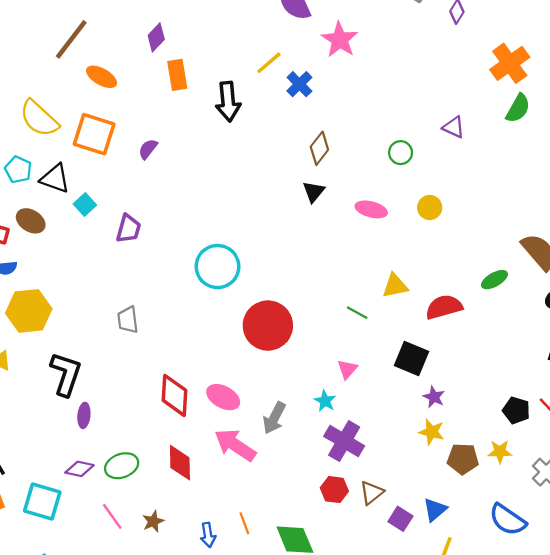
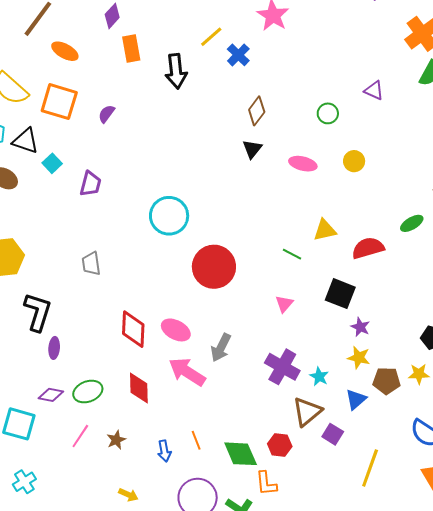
cyan star: (325, 401) -> (319, 377), moved
red hexagon: (334, 490) -> (280, 445), moved
brown triangle: (372, 493) -> (307, 412), size x1.4
blue triangle: (435, 510) -> (356, 399), moved
pink line: (112, 516) -> (80, 436), turned 70

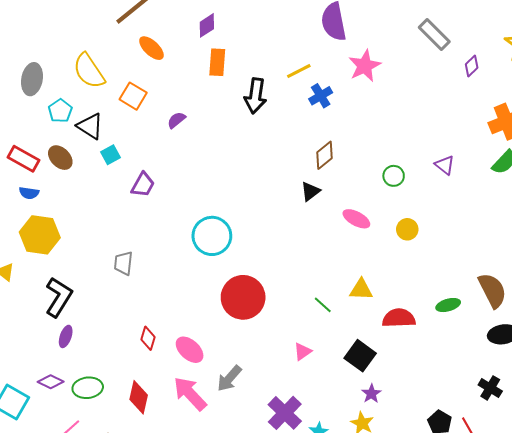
orange square: (59, 102) -> (133, 96), size x0.7
red diamond: (133, 329) -> (148, 338), size x0.6

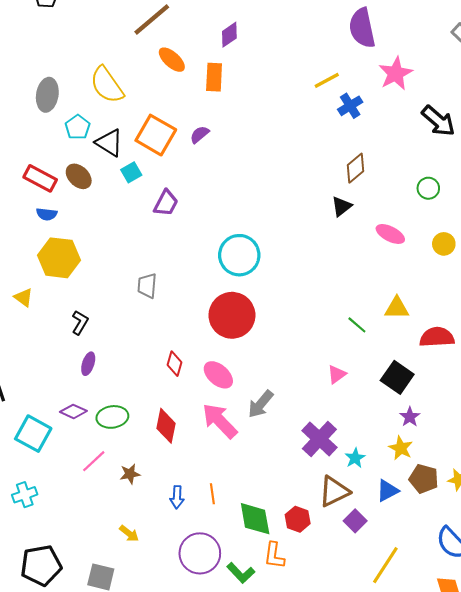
orange rectangle: (217, 62) -> (214, 77), moved
orange square: (133, 96) -> (156, 135), moved, size x1.4
black arrow: (255, 96) -> (438, 121), moved, turned -56
black L-shape: (59, 297) -> (80, 323), size x0.6
red circle: (243, 297) -> (232, 315), moved

